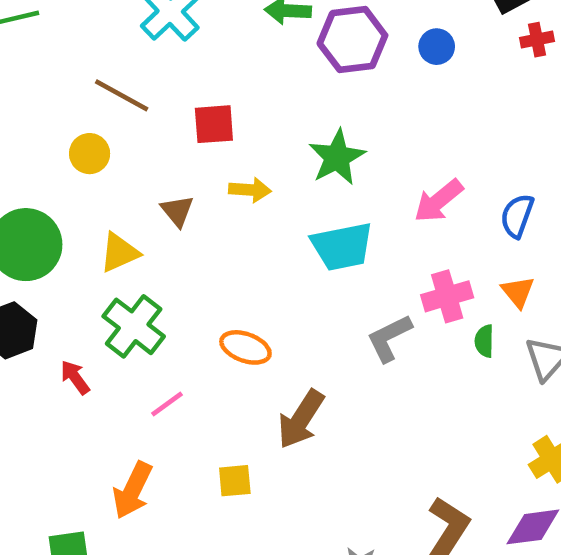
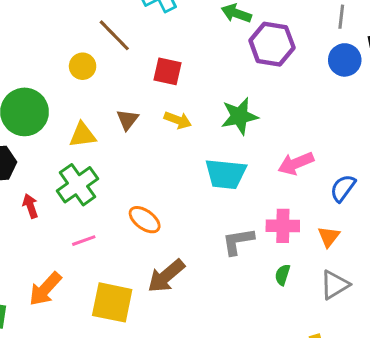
blue circle: (437, 47) -> (345, 60), moved, size x1.4
green semicircle: (484, 341) -> (282, 275), moved
yellow square: (235, 481) -> (112, 302), size x1.8

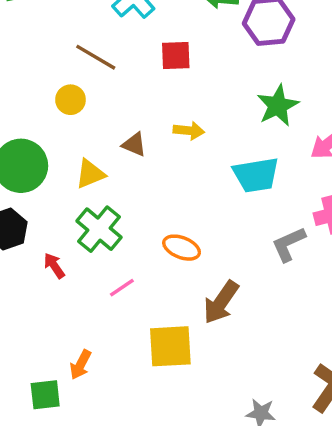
red square: (167, 71) -> (176, 56), moved
green star: (239, 116) -> (278, 106), moved
brown triangle: (127, 120) -> (134, 144), turned -30
orange arrow: (45, 289) -> (81, 365), moved, size x0.7

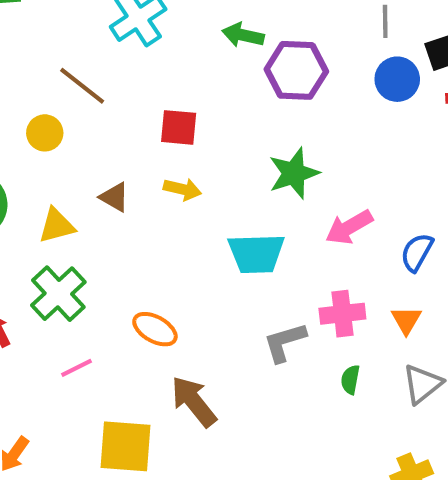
red square: (176, 56) -> (179, 127), moved
brown arrow: (221, 302) -> (194, 401), turned 99

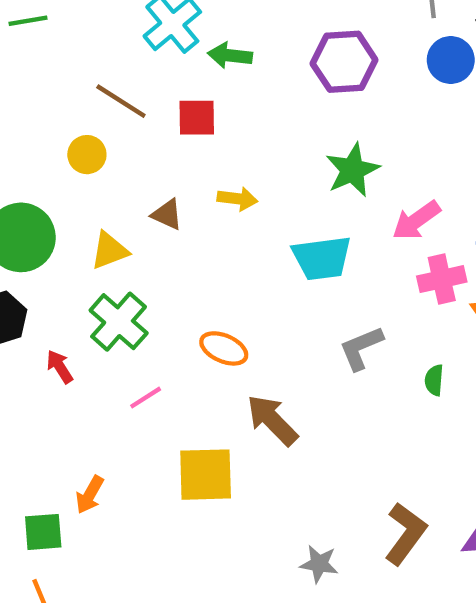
green arrow: (243, 35) -> (230, 55), moved
red square: (179, 127) -> (197, 118), moved
pink cross: (342, 314) -> (442, 279), moved

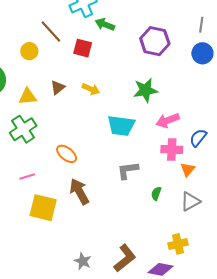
brown triangle: (167, 214) -> (58, 87), turned 42
pink line: (146, 398) -> (27, 177), moved

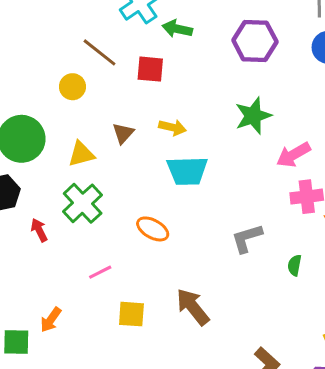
cyan trapezoid: (121, 126) -> (187, 171), moved
brown arrow: (79, 192) -> (193, 307), moved
yellow square: (43, 208) -> (131, 314), size x0.7

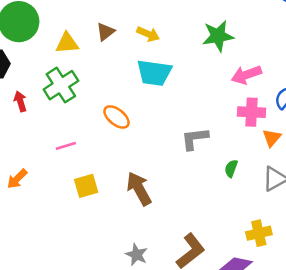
yellow square: (131, 314) -> (86, 186), turned -30

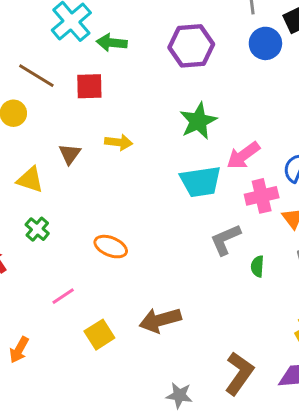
yellow triangle: (67, 43) -> (30, 180), turned 40
cyan trapezoid: (154, 73) -> (201, 182), moved
green cross: (61, 85) -> (37, 229), size x0.6
gray L-shape: (195, 139) -> (225, 240), moved
brown arrow: (139, 189) -> (160, 320), turned -60

